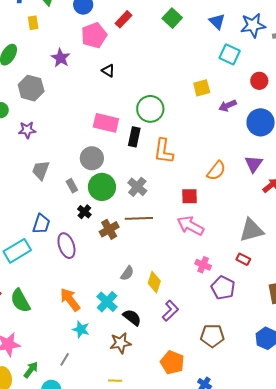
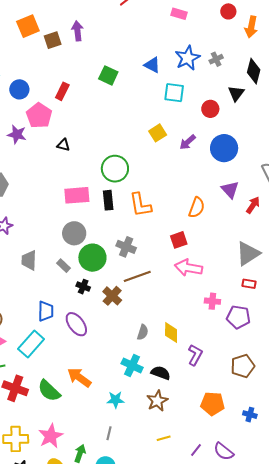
purple star: (61, 58) -> (17, 134), moved
orange arrow: (70, 300) -> (79, 377), moved

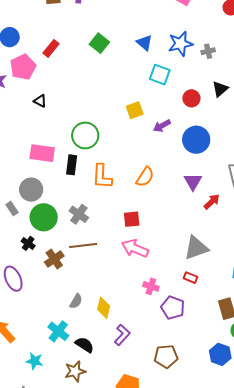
orange semicircle: (197, 208) -> (145, 177), moved
gray rectangle: (63, 266) -> (12, 209), moved

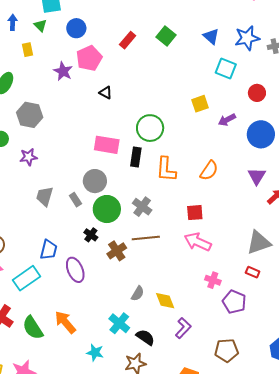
red rectangle: (51, 48) -> (128, 40), moved
yellow diamond: (104, 308) -> (165, 301), turned -35

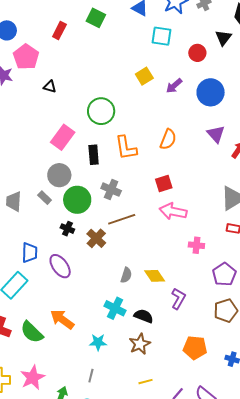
pink rectangle: (107, 145) -> (63, 137), turned -50
black rectangle: (136, 157) -> (94, 155), moved
purple pentagon: (234, 302) -> (224, 274), moved, turned 30

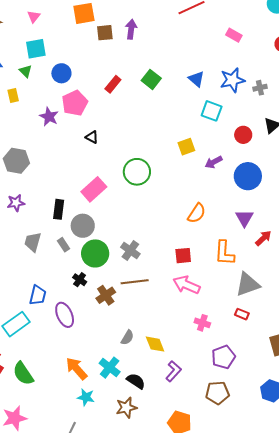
orange L-shape: (126, 148) -> (224, 253), moved
black rectangle: (94, 155) -> (59, 209), moved
orange arrow: (62, 319) -> (76, 369), moved

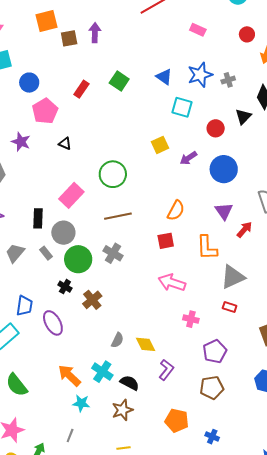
purple star: (49, 117) -> (21, 142), moved
gray trapezoid: (33, 242) -> (15, 253), turned 30
red square: (183, 256) -> (166, 241), moved
brown line: (135, 282) -> (118, 216), moved

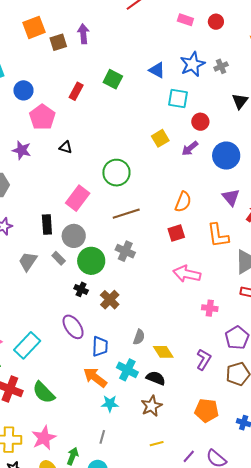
red circle: (247, 34) -> (216, 22), moved
red circle: (216, 128) -> (200, 122), moved
blue trapezoid: (24, 306) -> (100, 346), moved
yellow diamond: (146, 344) -> (163, 352), moved
purple L-shape: (166, 370) -> (204, 359), moved

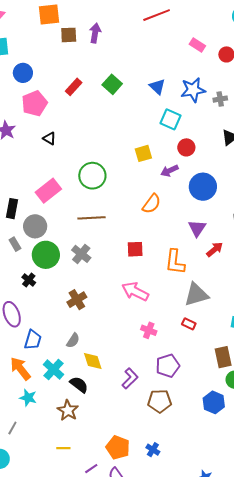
orange semicircle: (183, 202) -> (152, 204), moved
brown cross: (110, 300) -> (77, 300), moved
brown star: (151, 406) -> (68, 410), turned -30
orange pentagon: (207, 411) -> (118, 448), moved

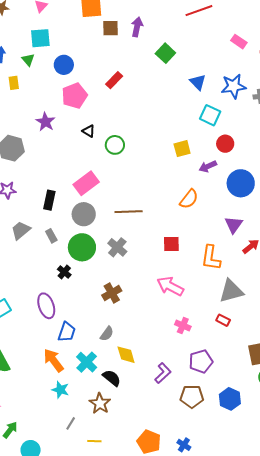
green square: (112, 84) -> (165, 53), moved
green circle: (92, 176) -> (115, 145), moved, size x0.7
gray circle: (35, 226) -> (84, 214), moved
blue hexagon: (214, 402) -> (230, 399), moved
gray line: (12, 428) -> (71, 423), moved

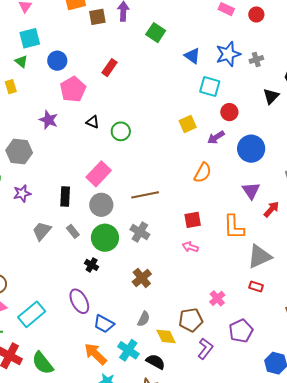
pink arrow: (170, 286) -> (190, 247), moved, size x0.6
pink cross: (183, 325) -> (217, 298), turned 35
blue trapezoid: (67, 332) -> (104, 324), turned 110
brown pentagon: (192, 396) -> (191, 320), moved

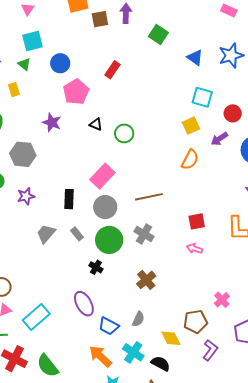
cyan square: (210, 86) -> (202, 97), moved
orange semicircle: (203, 173) -> (190, 160), moved
gray semicircle: (144, 319) -> (138, 319), moved

